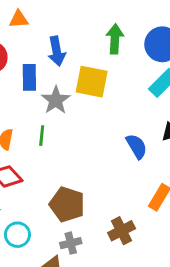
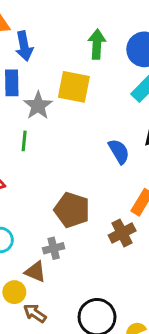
blue arrow: (57, 51) -> (24, 46), moved
brown pentagon: (67, 204) -> (72, 210), moved
brown cross: (122, 231) -> (122, 233), moved

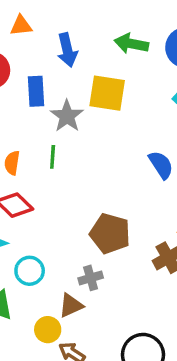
green arrow: (97, 44) -> (131, 44), turned -80
blue arrow: (24, 46) -> (67, 50), moved
brown triangle: (35, 272) -> (71, 305), turned -45

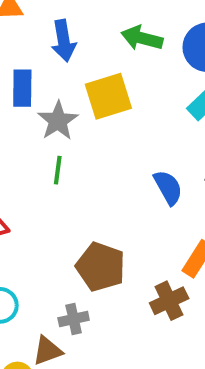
yellow square: (107, 93) -> (108, 96), turned -30
green line: (53, 157) -> (58, 170), moved

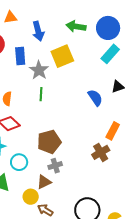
brown pentagon: (101, 267) -> (49, 142), moved, turned -30

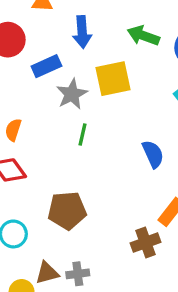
blue rectangle: (20, 56) -> (46, 66), turned 60
green line: (41, 94) -> (82, 135), moved
gray cross: (55, 166) -> (78, 274), moved

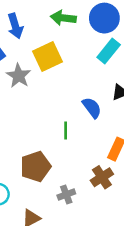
green line: (82, 135) -> (66, 130), moved
gray cross: (78, 274) -> (66, 195), moved

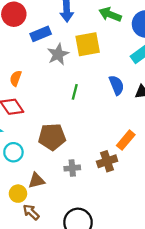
blue semicircle: (92, 108) -> (117, 85), moved
green line: (66, 130) -> (75, 92), moved

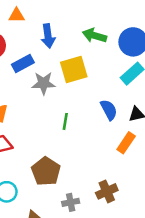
gray star: (58, 54) -> (44, 83), turned 30
brown pentagon: (52, 137) -> (46, 171), turned -30
orange rectangle: (126, 140) -> (126, 143), moved

